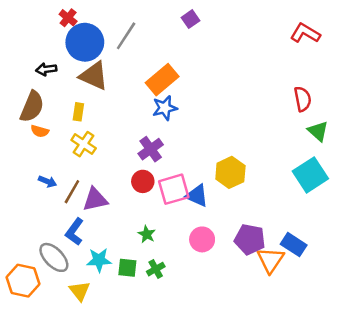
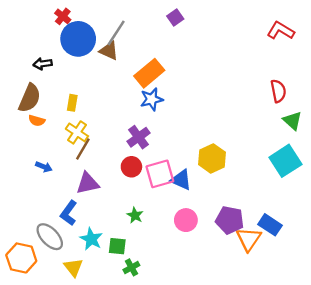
brown triangle: (94, 76) -> (109, 51), moved, size x0.7
brown line: (72, 192) -> (83, 149), moved
cyan star: (99, 260) -> (91, 239), turned 30
green cross: (156, 269) -> (131, 267), moved

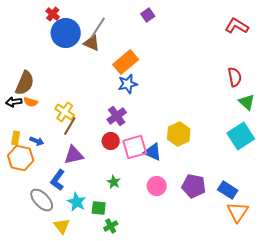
black arrow: (43, 64) -> (14, 102), moved
yellow rectangle: (72, 103) -> (16, 138), moved
orange triangle: (249, 239) -> (238, 212), moved
orange hexagon: (21, 258) -> (21, 158), moved

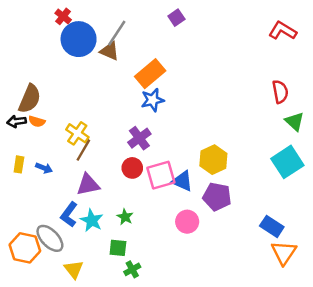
orange hexagon: (21, 158) -> (25, 248), moved
green star: (114, 182) -> (125, 217), moved
purple pentagon: (194, 186) -> (217, 197), moved
cyan star: (77, 202) -> (92, 220), moved

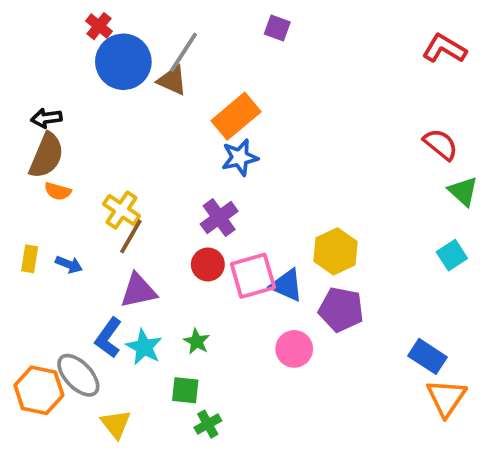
purple square: (176, 18) -> (277, 28), turned -35
red semicircle: (280, 92) -> (441, 144), turned -40
black arrow: (17, 121) -> (46, 118), moved
cyan square: (287, 162) -> (452, 255), size x0.6

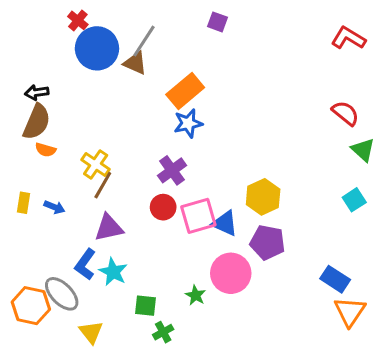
green star: (197, 341) -> (195, 295), moved
pink circle: (294, 349) -> (231, 273), size x1.4

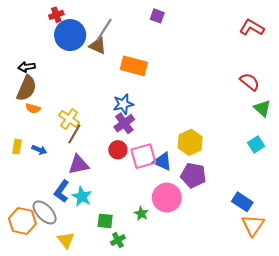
red cross: (78, 20) -> (56, 15), turned 32
orange rectangle: (185, 91) -> (134, 66), turned 55
blue star: (188, 123) -> (123, 104), moved

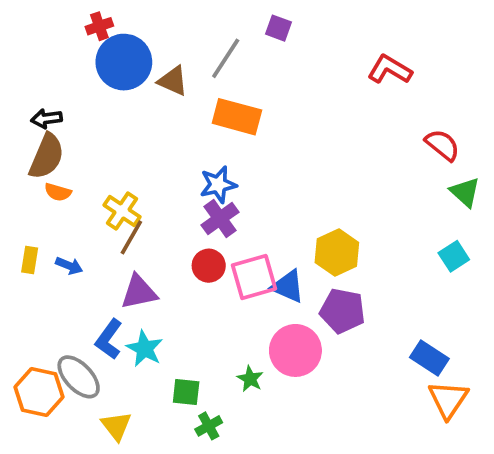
red L-shape: (252, 28) -> (390, 70), moved
gray line: (104, 30) -> (226, 58), moved

